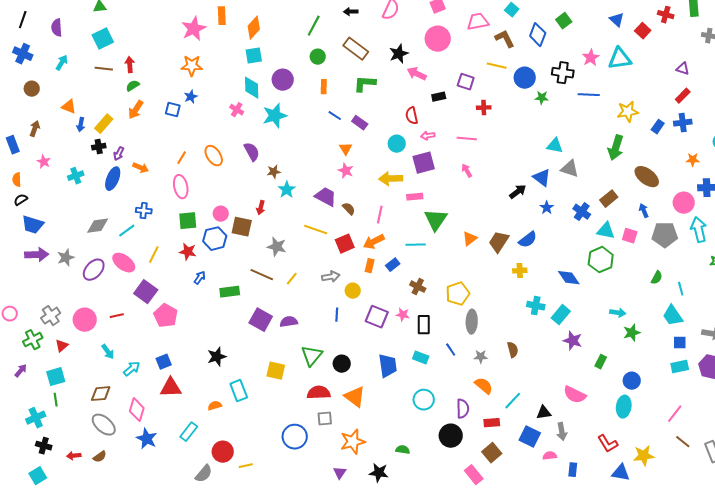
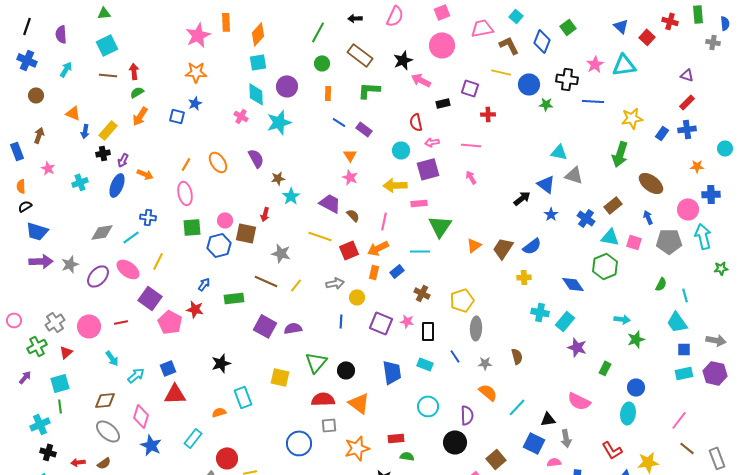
red star: (188, 252) -> (195, 309), moved
red rectangle: (492, 423) -> (396, 438), moved

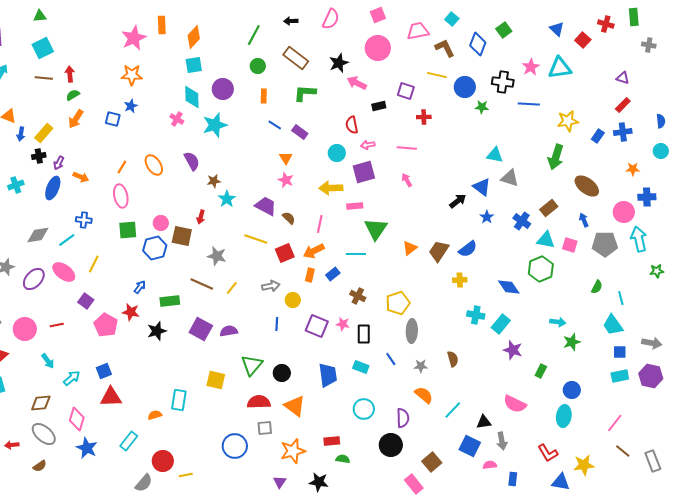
blue semicircle: (725, 23) -> (661, 121), moved
purple square: (150, 298) -> (86, 301), size x0.7
black star: (221, 363) -> (157, 331), moved
cyan rectangle: (243, 397) -> (179, 400), turned 30
red arrow: (78, 462) -> (12, 445), moved

